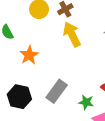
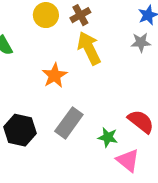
orange star: (29, 55) -> (55, 75), moved

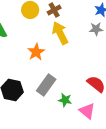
green star: (108, 137) -> (65, 100), moved

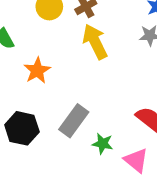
orange star: (36, 52) -> (37, 71), moved

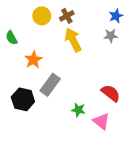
gray rectangle: (74, 121) -> (50, 85), moved

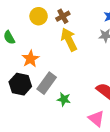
black hexagon: (23, 99) -> (20, 84), moved
green star: (78, 110) -> (64, 99), moved

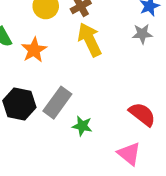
orange star: (30, 59) -> (34, 50), moved

